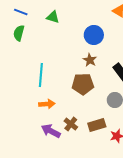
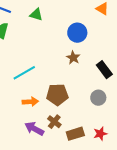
cyan line: (41, 75) -> (24, 73), turned 55
brown pentagon: (83, 84) -> (57, 95), moved
brown rectangle: (97, 125) -> (75, 134), moved

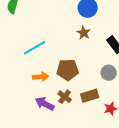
brown rectangle: (75, 134) -> (90, 96), moved

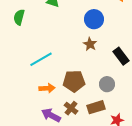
gray circle: (109, 73) -> (107, 84), moved

